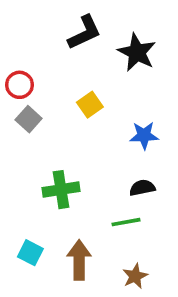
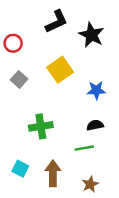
red circle: (19, 85) -> (13, 43), moved
yellow square: (90, 105) -> (60, 70), size x1.5

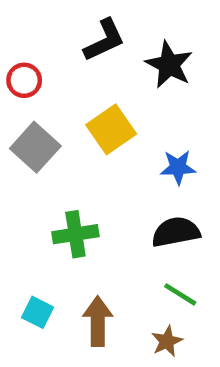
gray square: (19, 79) -> (35, 147), size x1.5
black semicircle: (95, 125) -> (176, 232), size x1.5
green line: (84, 148) -> (180, 294), moved, turned 42

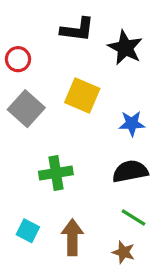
black L-shape: (104, 40) -> (77, 29), turned 32
yellow square: (111, 129) -> (82, 95), turned -32
brown star: (167, 341) -> (124, 252), turned -30

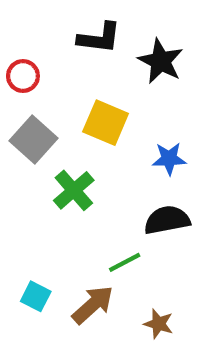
green cross: (56, 173) -> (74, 190), moved, turned -32
green line: (133, 218) -> (125, 262), moved, turned -60
brown arrow: (72, 237) -> (93, 305), turned 48

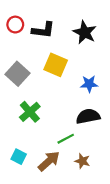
black L-shape: (99, 38) -> (43, 30), moved
red circle: (23, 76) -> (15, 25), moved
green cross: (74, 190) -> (30, 112), moved
brown star: (159, 324) -> (82, 161), moved

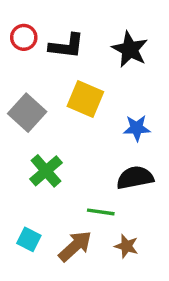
green line: (66, 139) -> (101, 212), turned 36

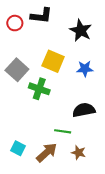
black L-shape: (67, 46) -> (41, 16), moved
blue star: (137, 128) -> (85, 69), moved
green cross: (46, 171) -> (39, 89), moved, turned -30

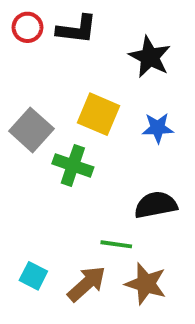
red circle: (15, 23) -> (27, 27), moved
brown star: (78, 152) -> (146, 284), size x1.5

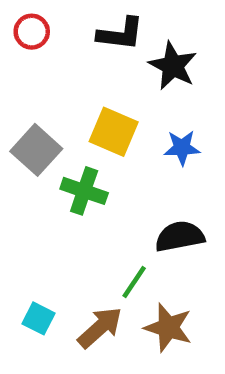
black L-shape: (77, 29) -> (120, 34), moved
green line: (116, 244) -> (134, 282), turned -64

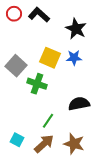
black L-shape: (120, 34) -> (39, 15), moved, turned -145
blue star: (182, 148) -> (74, 58), moved
green line: (134, 282) -> (48, 121), moved

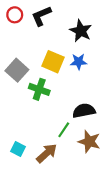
black L-shape: (39, 15) -> (41, 16), turned -65
green line: (48, 121) -> (64, 130), moved
brown star: (74, 144) -> (89, 142), moved

